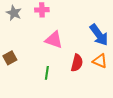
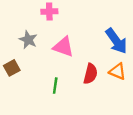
gray star: (14, 13) -> (28, 40), moved

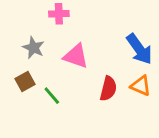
brown square: (12, 68) -> (25, 82), moved
green line: (55, 86) -> (52, 96), moved, turned -49

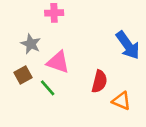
pink triangle: (76, 56) -> (58, 62), moved
orange triangle: (141, 86) -> (121, 101), moved

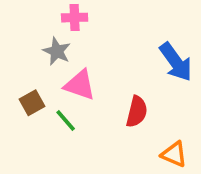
gray star: (31, 44) -> (57, 51), moved
orange triangle: (121, 101) -> (174, 154), moved

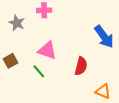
gray star: (57, 51) -> (17, 23), moved
brown square: (32, 103) -> (10, 61), moved

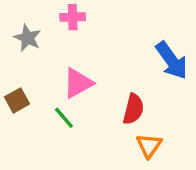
pink triangle: (47, 50) -> (78, 83), turned -48
orange triangle: (103, 91) -> (149, 146), moved, turned 42

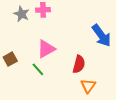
gray star: (27, 38) -> (22, 14), moved

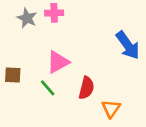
brown square: (10, 59) -> (13, 75), turned 32
red semicircle: (79, 64) -> (86, 88), moved

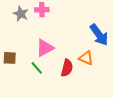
orange triangle: (111, 109) -> (86, 58), moved, turned -42

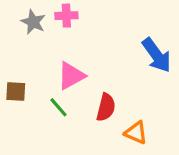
orange triangle: (86, 58) -> (136, 133), moved

